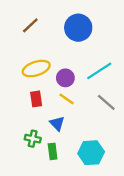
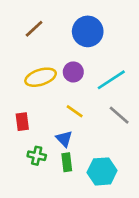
purple circle: (65, 78) -> (73, 72), moved
red rectangle: (36, 99) -> (22, 122), moved
green rectangle: (53, 151) -> (67, 162), moved

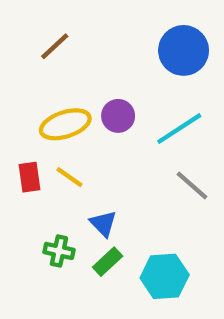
blue circle: (88, 31) -> (184, 50), moved
yellow line: (75, 111) -> (70, 177), moved
red rectangle: (22, 122) -> (29, 177), moved
green rectangle: (67, 162) -> (108, 262), turned 54

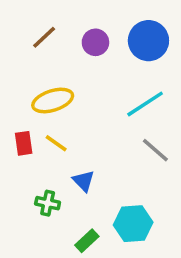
purple circle: (118, 116) -> (95, 42), moved
green rectangle: (108, 262) -> (87, 241), moved

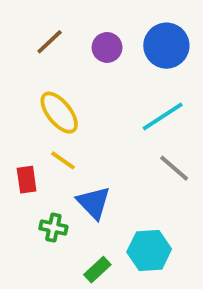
yellow ellipse: (53, 100) -> (59, 113), turned 69
red rectangle: (24, 143) -> (27, 180), moved
blue triangle: (83, 181) -> (94, 203), size x1.4

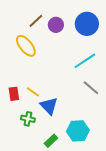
brown line: (50, 42) -> (36, 21), moved
yellow ellipse: (59, 113) -> (26, 46), moved
yellow line: (63, 160) -> (33, 92), moved

